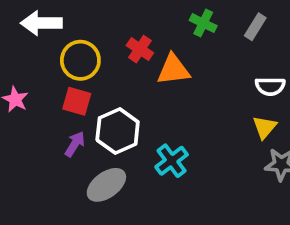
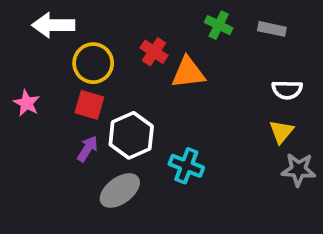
gray rectangle: (255, 27) -> (272, 29), turned 70
cyan cross: (172, 161) -> (186, 166), turned -32

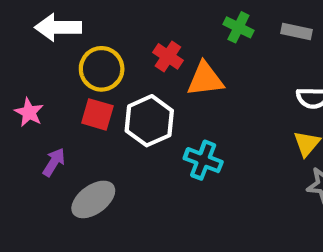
white hexagon: (131, 135) -> (149, 121), moved
purple arrow: (87, 149) -> (54, 162), moved
cyan cross: (186, 166) -> (203, 160), moved
gray ellipse: (120, 191) -> (93, 199), moved

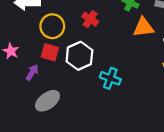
orange triangle: (205, 79) -> (143, 27), moved
purple arrow: (54, 162) -> (32, 72), moved

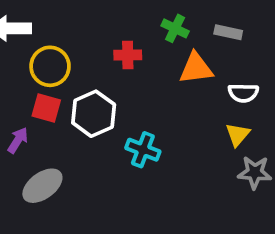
red cross: (90, 19) -> (128, 55), moved, turned -35

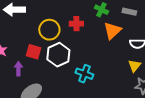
yellow circle: (50, 66) -> (49, 30), moved
orange triangle: (196, 68) -> (112, 31), turned -36
purple arrow: (18, 140) -> (18, 69), turned -32

